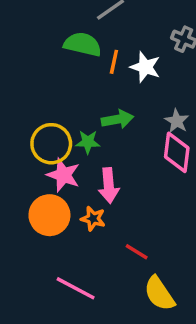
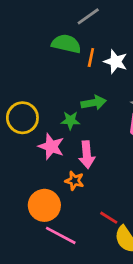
yellow circle: (51, 144) -> (22, 118), moved
orange circle: (49, 215) -> (44, 205), moved
red line: (137, 252) -> (109, 218), moved

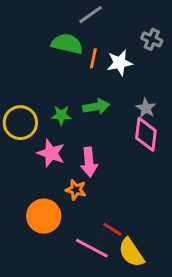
white star: (116, 62) -> (120, 63), turned -30
green star: (70, 120) -> (61, 115), moved
pink line: (61, 235) -> (92, 248), moved

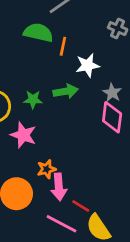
white star: (120, 63) -> (88, 65), moved
pink arrow: (89, 162) -> (59, 187), moved
orange star: (76, 190) -> (47, 169), turned -30

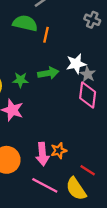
white star: (88, 65) -> (76, 64), moved
orange star: (47, 169) -> (59, 151), moved
red line: (81, 206) -> (88, 170), moved

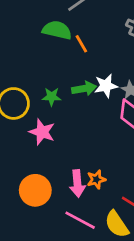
orange line: (46, 35) -> (81, 44), turned -42
white star: (76, 64) -> (106, 86), moved

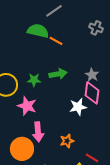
orange line: (81, 44) -> (56, 41), turned -32
white star: (106, 86) -> (78, 107), moved
pink arrow: (77, 184) -> (38, 132), moved

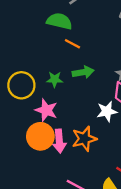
orange line: (56, 41) -> (72, 44), moved
orange star: (67, 141) -> (84, 139), moved, size x1.5
orange circle: (22, 149) -> (40, 136), moved

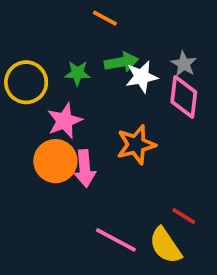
pink star: (46, 110) -> (65, 121), turned 30
white star: (107, 111) -> (142, 77), moved
orange star: (84, 139) -> (136, 145), moved

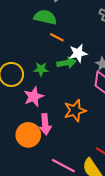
white star: (142, 77) -> (78, 53), moved
orange circle: (55, 161) -> (28, 135), moved

